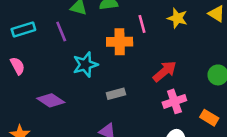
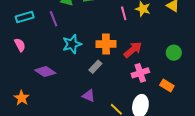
pink line: (142, 24) -> (124, 13), moved
orange cross: (120, 42) -> (106, 44), moved
gray rectangle: (116, 94) -> (95, 67), turned -32

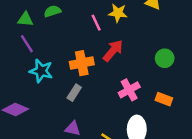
purple line: (54, 19) -> (27, 44), moved
cyan star: (72, 44) -> (41, 71), turned -30
red arrow: (133, 50) -> (113, 51), moved

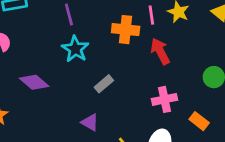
red arrow: (113, 51) -> (160, 51), turned -85
orange cross: (82, 63) -> (126, 30), moved

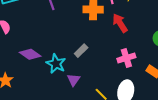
cyan star: (75, 49) -> (56, 64), moved
purple triangle: (90, 122) -> (73, 80), turned 40

